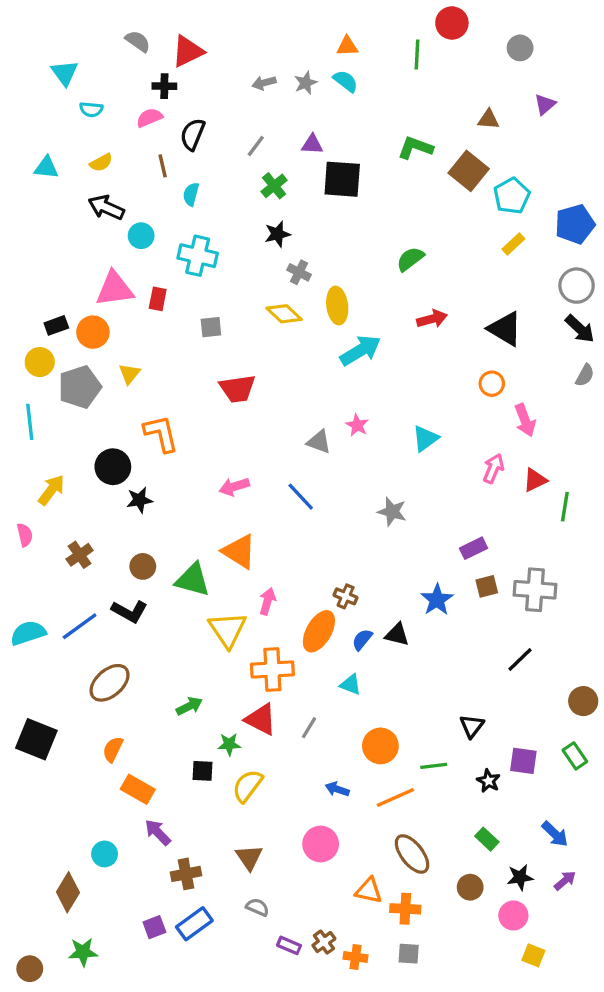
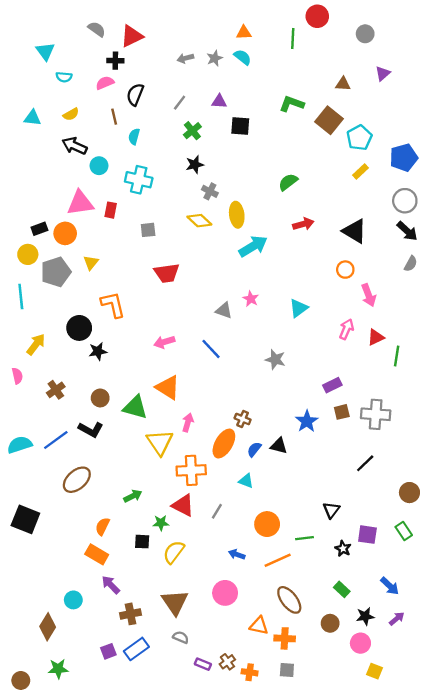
black square: (342, 179) -> (240, 126), size x0.7
orange semicircle: (113, 749) -> (102, 526), moved
brown triangle: (249, 857) -> (175, 602), size x1.4

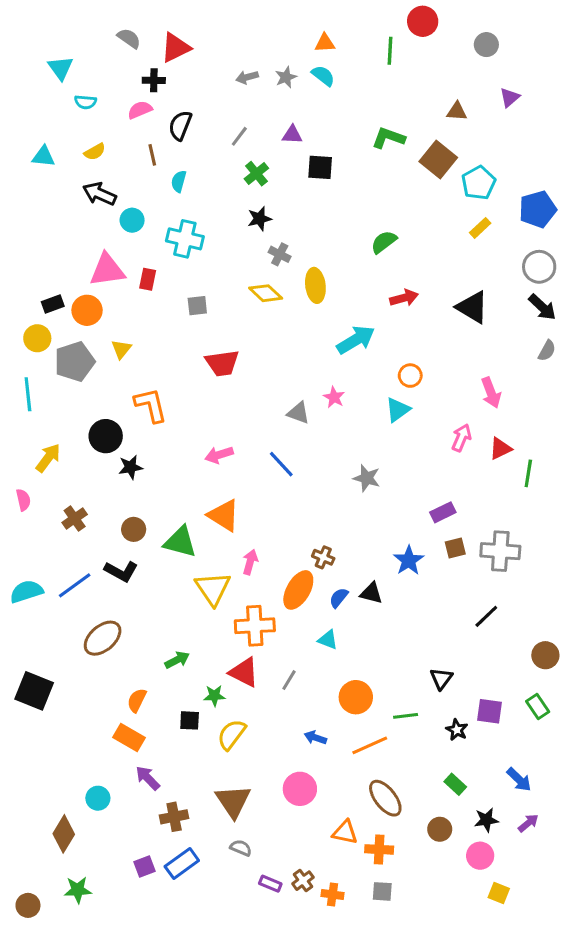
cyan arrow: (253, 246) -> (356, 340), moved
orange circle: (345, 270) -> (410, 376), moved

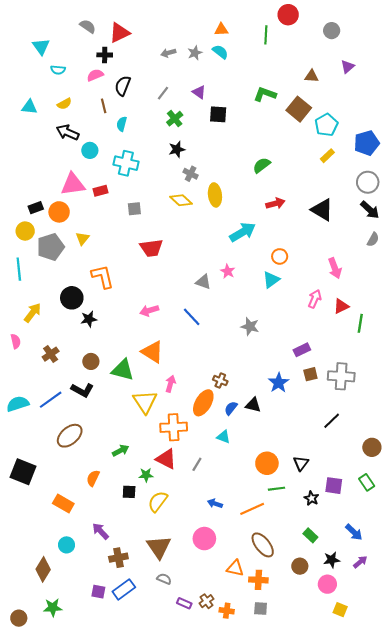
purple triangle: (292, 135) -> (199, 92), turned 32
red rectangle: (148, 279) -> (100, 191), turned 64
orange circle: (356, 697) -> (267, 463), moved
orange rectangle: (129, 738) -> (63, 504), moved
purple square: (145, 867) -> (98, 592), turned 32

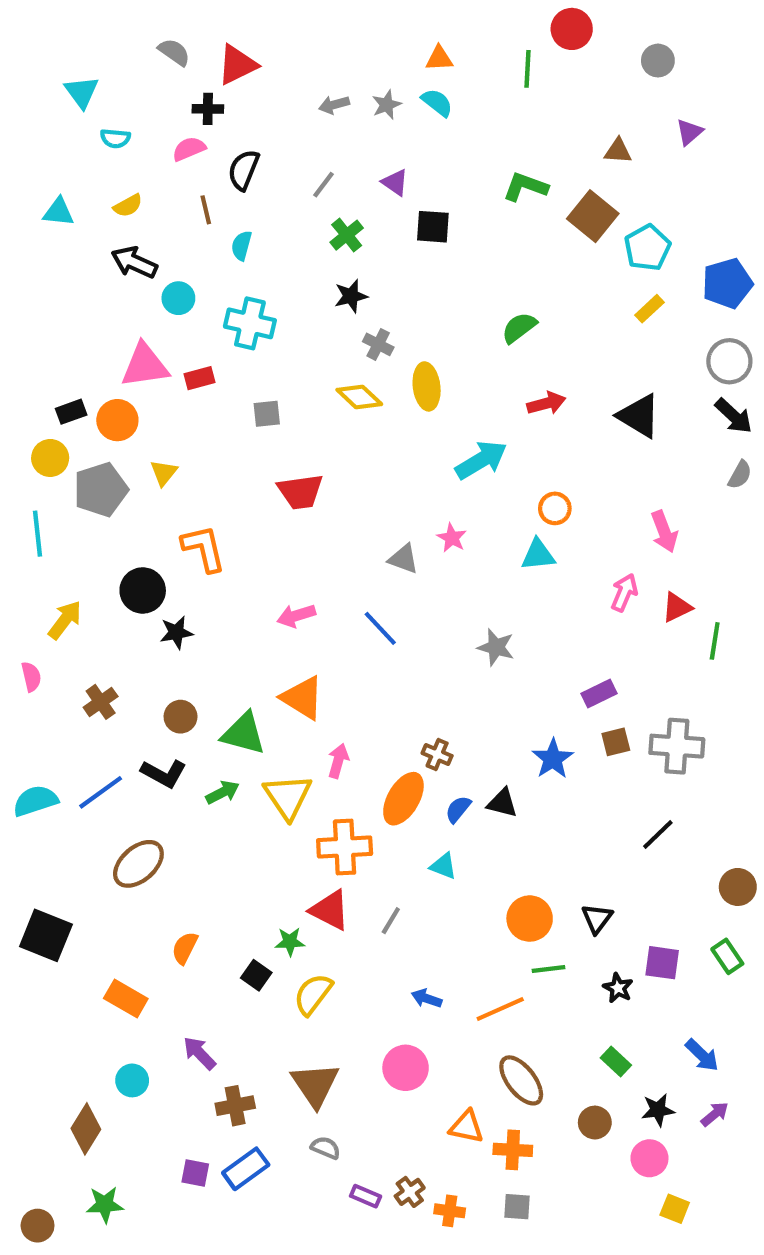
cyan triangle: (271, 280) -> (538, 555), turned 30
green arrow: (121, 451) -> (223, 792), moved
black square: (129, 492) -> (256, 975), turned 32

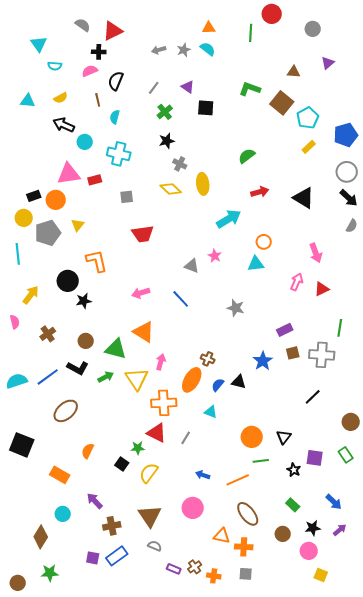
green line: (715, 641) -> (340, 328), moved

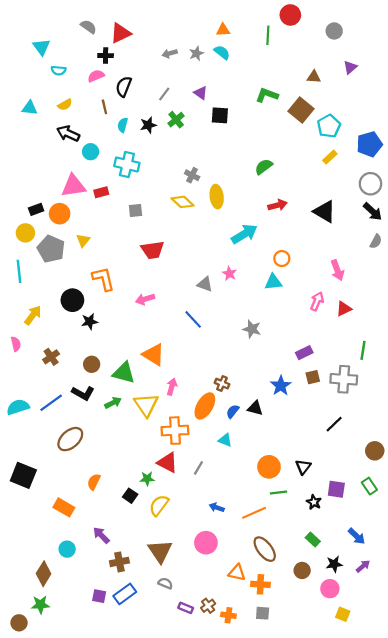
black star: (167, 141) -> (148, 125), moved
gray pentagon: (48, 233) -> (51, 249), turned -30
pink arrow: (141, 293) -> (145, 299), moved
green star: (50, 573) -> (40, 605), moved

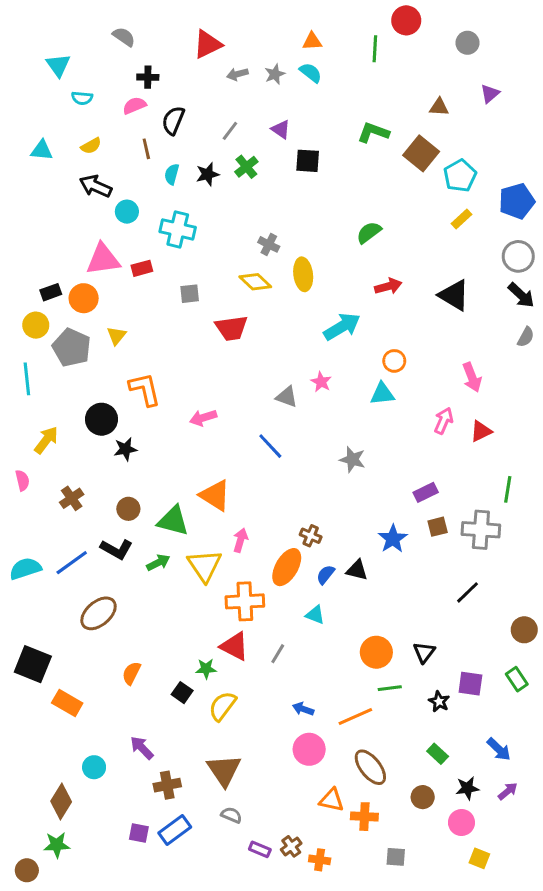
red triangle: (120, 33) -> (208, 44), moved
red trapezoid: (153, 250) -> (231, 328), moved
orange rectangle: (64, 507) -> (67, 703), moved
pink circle: (206, 543) -> (309, 749), moved
gray square: (263, 613) -> (396, 857), moved

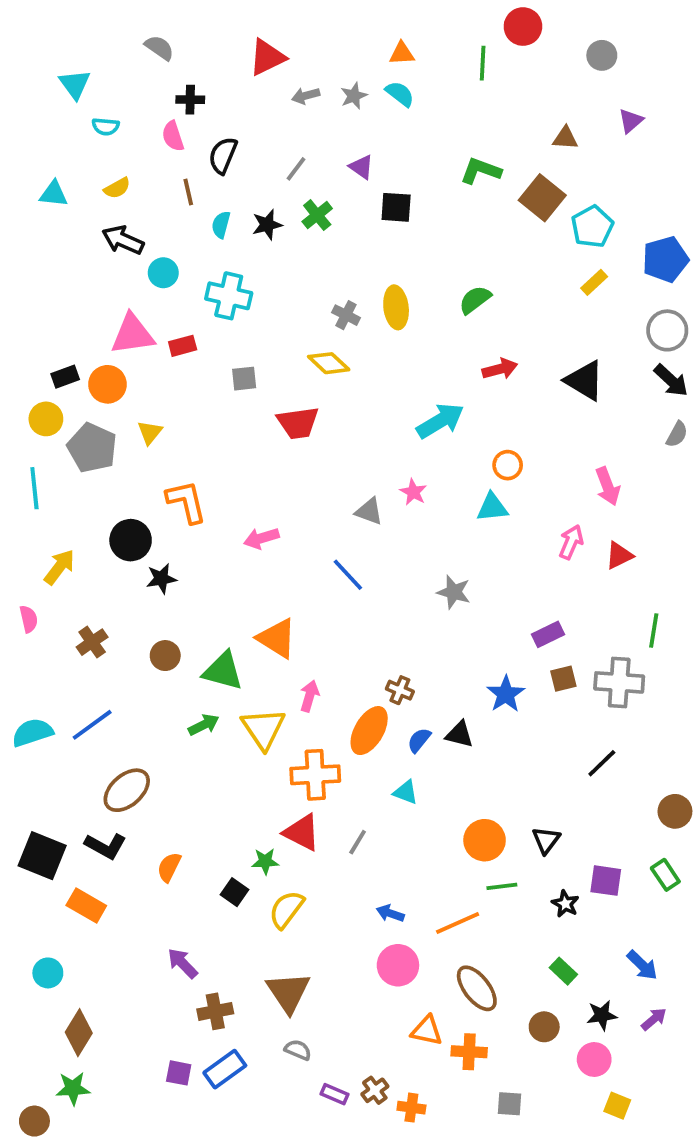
pink semicircle: (134, 106) -> (173, 136), turned -85
yellow ellipse: (303, 274) -> (396, 307), moved
black L-shape: (116, 549) -> (106, 846), moved
cyan circle: (94, 767) -> (48, 973), moved

